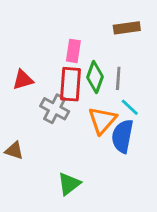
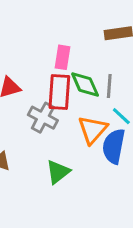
green diamond: (95, 77) -> (85, 84), turned -44
green triangle: (69, 184) -> (58, 172), moved

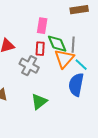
red rectangle: (59, 92) -> (40, 49), size x0.6
orange triangle: (93, 130) -> (64, 59), moved

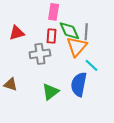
cyan line: (81, 65) -> (91, 65), moved
gray cross: (29, 66) -> (40, 54), turned -36
blue semicircle: (76, 85) -> (79, 84), moved

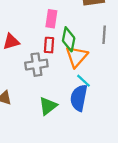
green diamond: (69, 31) -> (69, 39), turned 35
gray line: (86, 32) -> (104, 35), moved
cyan line: (91, 65) -> (83, 81), moved

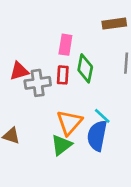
orange triangle: (77, 57) -> (69, 122), moved
gray cross: (36, 65) -> (38, 83), moved

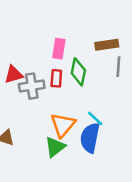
brown rectangle: (114, 24) -> (107, 45), moved

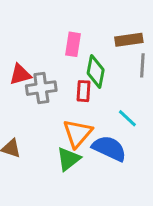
red rectangle: (56, 78) -> (84, 91), moved
cyan line: (95, 118) -> (127, 118), moved
blue semicircle: (90, 138) -> (109, 148), turned 104

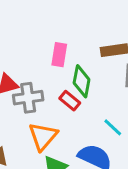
red rectangle: (84, 91) -> (70, 101), turned -54
orange triangle: (78, 133) -> (43, 136), moved

